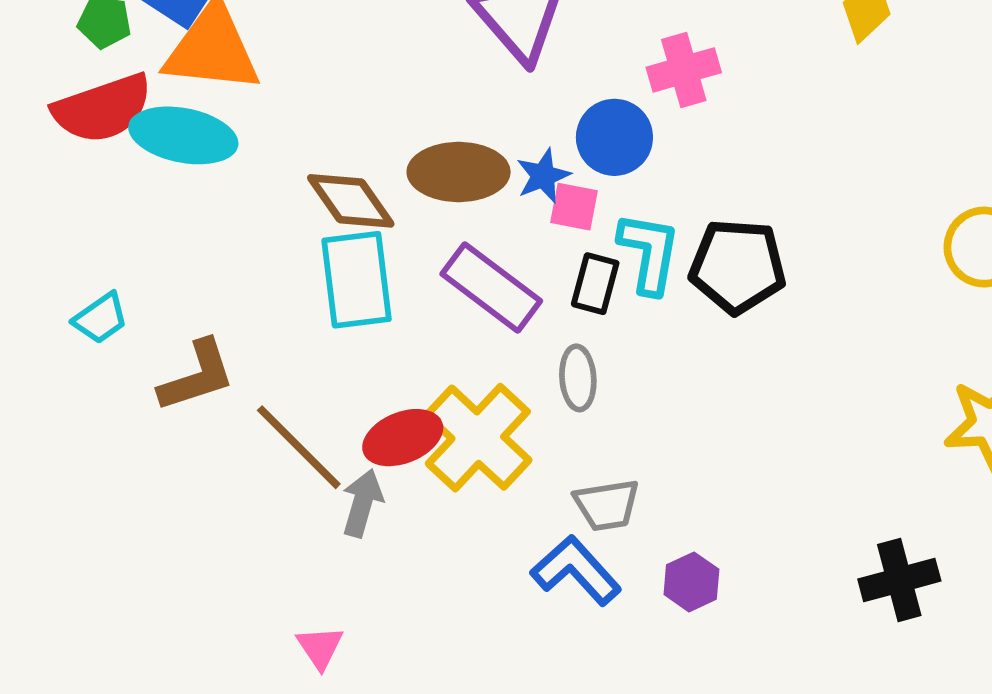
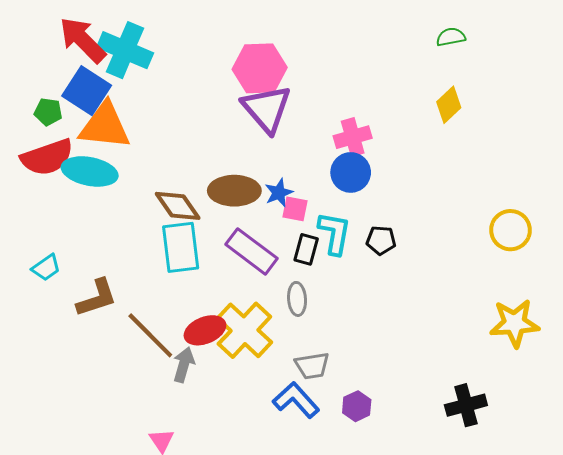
blue circle: (614, 137) -> (351, 172), moved
black pentagon: (738, 266) -> (381, 240), size x0.6

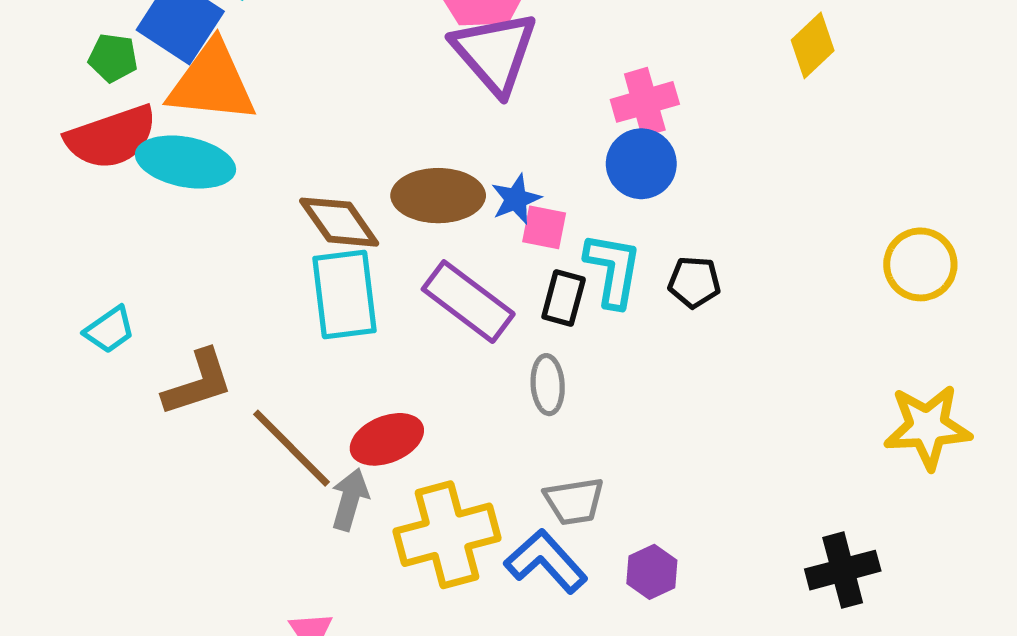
yellow cross: (244, 330) -> (447, 535), moved, turned 32

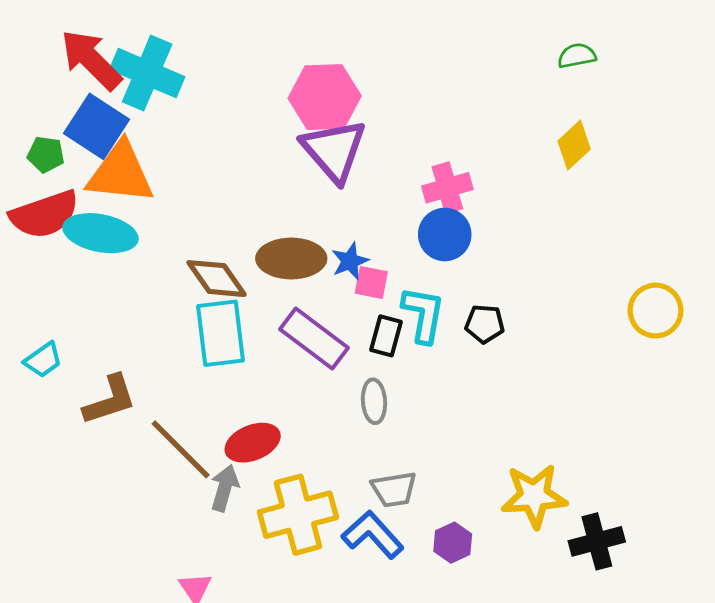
yellow star: (927, 427) -> (534, 496), moved

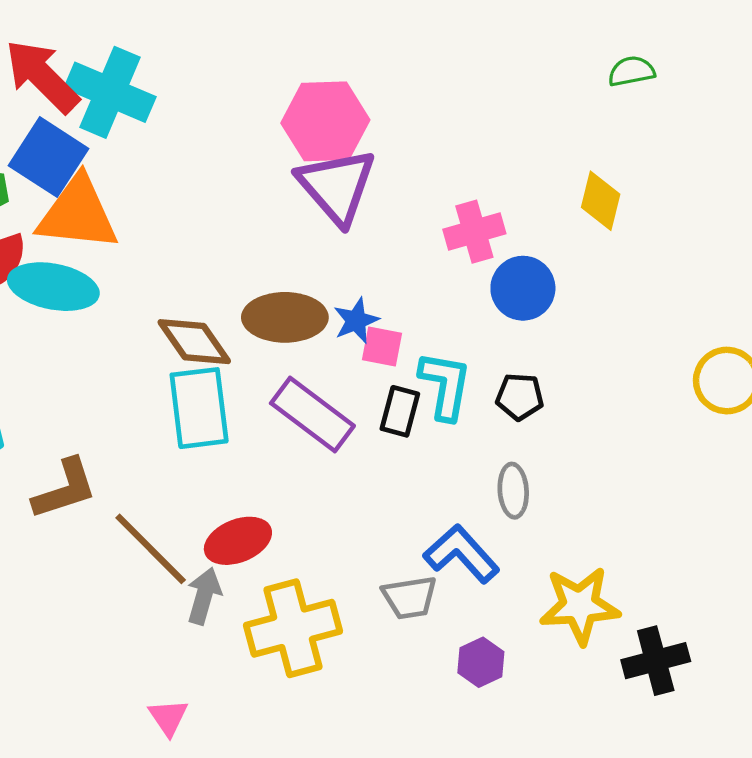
yellow diamond: (574, 145) -> (601, 201), moved, turned -33
blue circle: (445, 234) -> (523, 288), moved
gray ellipse: (374, 401) -> (513, 491), moved
blue L-shape: (373, 535) -> (461, 554), moved

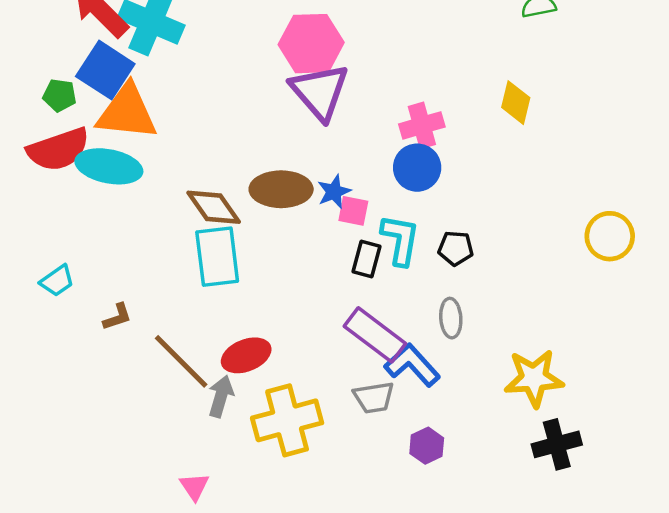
blue circle: (523, 288) -> (417, 168), moved
purple rectangle: (312, 415) -> (375, 335), moved
brown L-shape: (65, 489) -> (117, 317), size x0.6
yellow star: (580, 606) -> (534, 378), moved

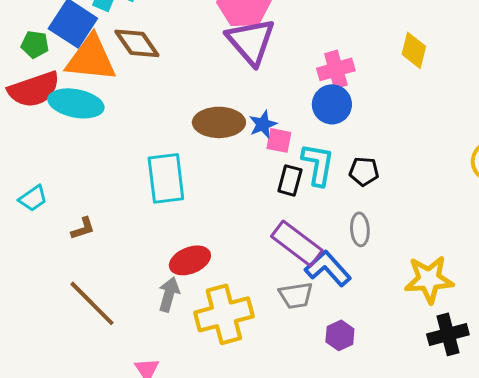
brown diamond: (214, 207) -> (137, 43), moved
brown line: (181, 361) -> (92, 303), moved

